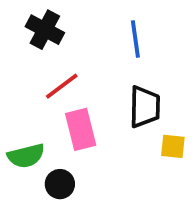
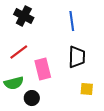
red line: (62, 86) -> (19, 52), moved
yellow square: (173, 146) -> (87, 89), moved

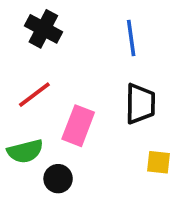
pink rectangle: (43, 69) -> (78, 126), turned 35

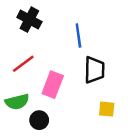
blue line: (131, 38) -> (78, 35), moved

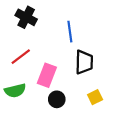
yellow square: (107, 109) -> (95, 97), turned -32
black circle: (39, 120) -> (57, 99), moved

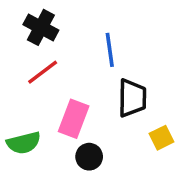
red line: (21, 57) -> (43, 72), moved
yellow square: (95, 97) -> (161, 138), moved

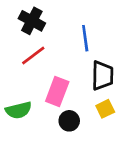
yellow square: (161, 138) -> (105, 109), moved

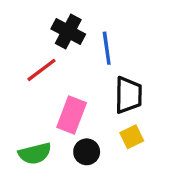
black cross: (32, 21) -> (68, 32), moved
green semicircle: (19, 110) -> (35, 153), moved

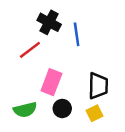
black trapezoid: (128, 95) -> (98, 86), moved
yellow square: (132, 137) -> (95, 113), moved

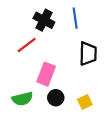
blue line: (77, 34) -> (75, 18), moved
black trapezoid: (98, 86) -> (88, 54), moved

